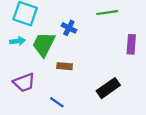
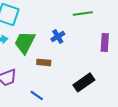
blue cross: (69, 28) -> (58, 36), moved, turned 32

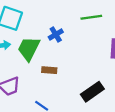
blue cross: (58, 36) -> (56, 35), moved

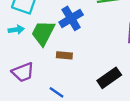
blue cross: (56, 35) -> (71, 18), size x1.5

